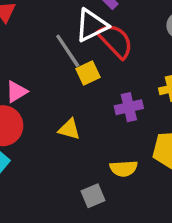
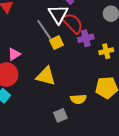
white triangle: (92, 25) -> (58, 14), turned -35
purple cross: (129, 107) -> (86, 38), moved
yellow triangle: (69, 129) -> (46, 76), size x1.5

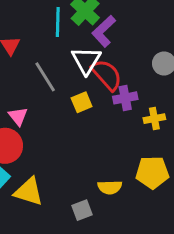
gray line: (44, 30) -> (45, 77), moved
pink triangle: (14, 54) -> (18, 116), turned -40
yellow triangle: (46, 76) -> (29, 192), moved

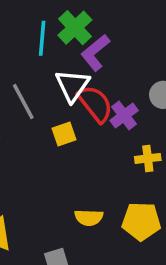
purple cross: (125, 98) -> (124, 115), moved, turned -30
yellow semicircle: (110, 187) -> (89, 218), moved

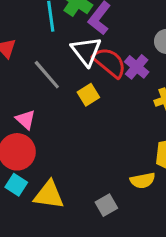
yellow semicircle: (89, 218) -> (143, 180), moved

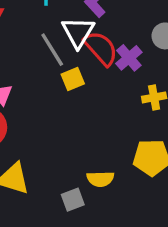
gray line: (47, 75) -> (52, 50), moved
yellow semicircle: (143, 180) -> (100, 179), moved

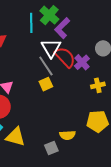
gray line: (52, 50) -> (46, 66), moved
yellow square: (73, 79) -> (46, 84), moved

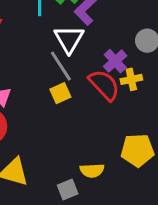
red semicircle: (65, 57) -> (104, 85), moved
yellow cross: (98, 85) -> (131, 79), moved

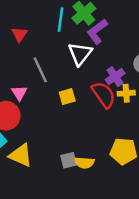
gray line: (61, 66) -> (40, 70), moved
gray square: (68, 190) -> (69, 160), moved

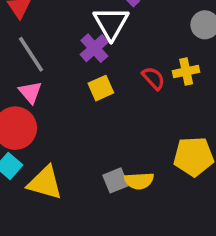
gray line: (40, 70) -> (31, 54), moved
purple cross: (115, 77) -> (94, 48), moved
red semicircle: (104, 95) -> (153, 78), size x0.6

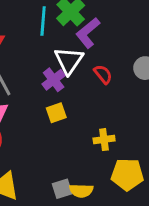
yellow cross: (186, 71) -> (104, 140), moved
red semicircle: (153, 78) -> (103, 74), moved

